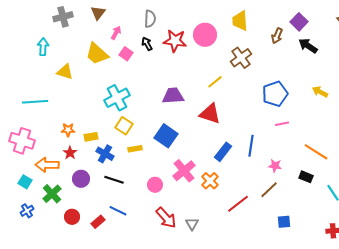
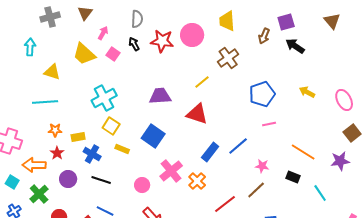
purple square: (299, 22) -> (286, 22), turned 30
cyan line: (35, 102) -> (45, 102), moved
blue line: (251, 146) -> (238, 146), turned 40
yellow rectangle: (135, 149) -> (122, 149), turned 32

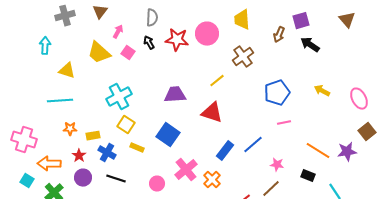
red star: (57, 153) -> (79, 156), moved
purple star: (340, 161) -> (347, 152), moved

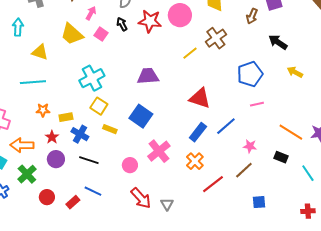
black arrow: (310, 45) -> (278, 42), moved
yellow line: (217, 81) -> (190, 53), moved
red triangle: (212, 113) -> (200, 98), moved
orange cross: (212, 180) -> (195, 161), moved

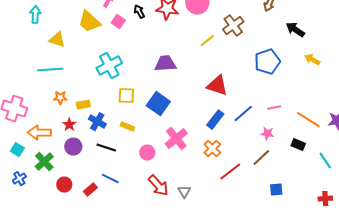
pink line: (257, 104) -> (274, 108), moved
yellow square: (99, 106) -> (126, 96), moved, turned -30
yellow rectangle: (110, 129) -> (127, 127), moved

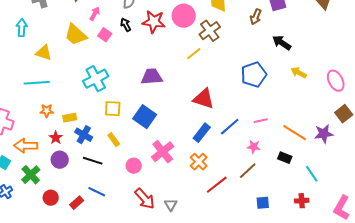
brown cross: (233, 26) -> (210, 31), moved
yellow rectangle: (127, 127) -> (114, 140), turned 32
red cross: (325, 199) -> (302, 201), moved

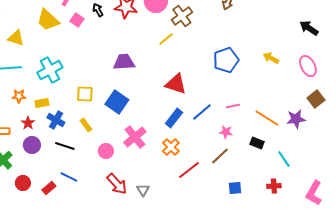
black arrow: (282, 43) -> (309, 28), moved
cyan cross: (96, 79) -> (50, 70), moved

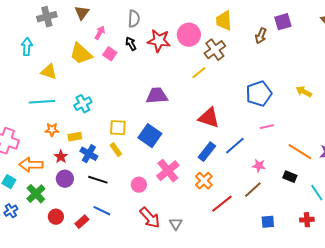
cyan cross: (50, 70) -> (83, 104), size x0.7
pink line: (233, 106) -> (267, 127), moved
yellow rectangle: (86, 125) -> (116, 150), moved

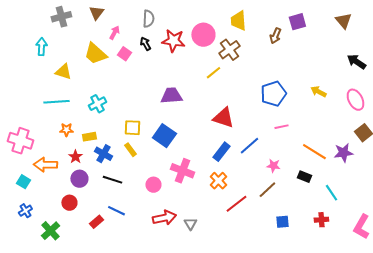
pink cross: (168, 171) -> (182, 171), turned -30
green cross: (36, 194) -> (50, 231), moved
red circle: (56, 217) -> (69, 203), moved
red arrow: (150, 218) -> (164, 218), turned -60

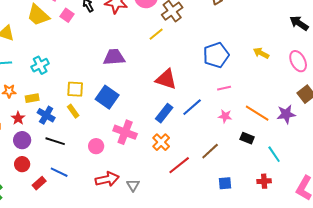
pink star: (273, 166) -> (225, 116), moved
red circle: (69, 203) -> (22, 164), moved

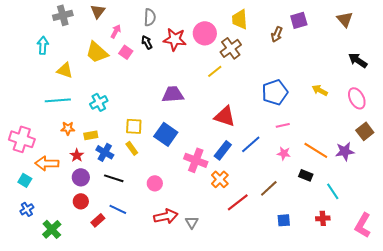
pink cross: (125, 132) -> (196, 160), moved

